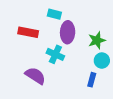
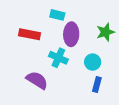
green star: (97, 40) -> (105, 32), moved
cyan circle: (102, 61) -> (93, 62), moved

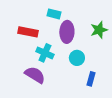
cyan cross: (58, 58) -> (45, 53), moved
cyan circle: (93, 62) -> (77, 58), moved

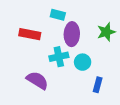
cyan cross: (45, 53) -> (59, 57), moved, turned -36

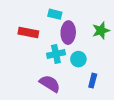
purple semicircle: (37, 80) -> (50, 84), moved

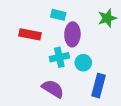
green star: (101, 31) -> (107, 18), moved
blue rectangle: (93, 81) -> (99, 86), size x1.5

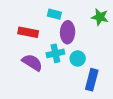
green star: (107, 18) -> (100, 17), turned 30
purple semicircle: (53, 89) -> (32, 63), moved

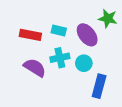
cyan rectangle: (54, 14) -> (59, 31), moved
purple ellipse: (68, 32) -> (87, 35), moved, turned -40

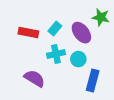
cyan rectangle: (59, 31) -> (55, 29), turned -64
purple semicircle: (35, 68) -> (35, 78), moved

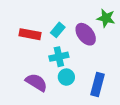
cyan circle: (78, 59) -> (66, 77), moved

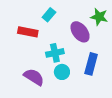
cyan rectangle: (58, 30) -> (49, 15), moved
blue rectangle: (97, 85) -> (91, 64), moved

